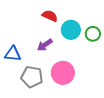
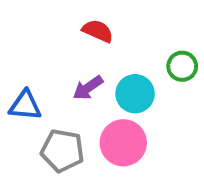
cyan circle: (71, 30) -> (135, 94), moved

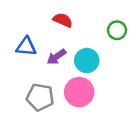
green circle: (182, 66) -> (117, 30), moved
blue triangle: (25, 106) -> (26, 47), moved

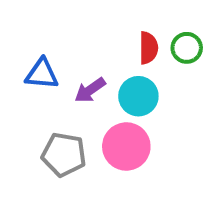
red semicircle: (63, 20) -> (148, 48), moved, turned 66

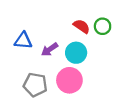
red semicircle: (148, 48) -> (82, 26), turned -56

